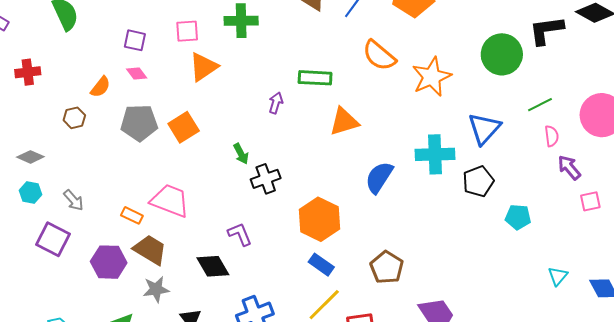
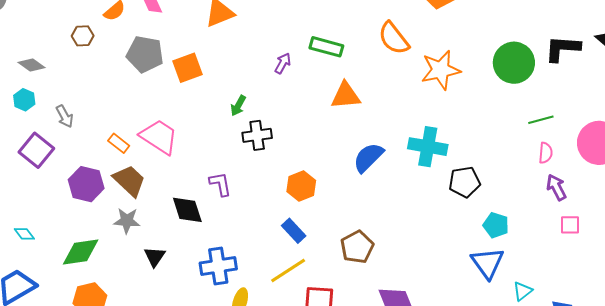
blue triangle: (484, 129) -> (488, 263), moved, turned -30
green arrow: (241, 154) -> (238, 106), turned 45
orange hexagon: (319, 219) -> (301, 186), size x0.7

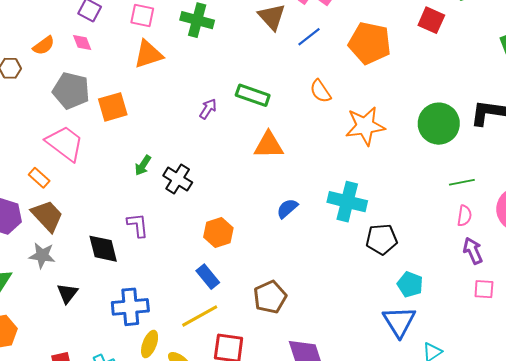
orange semicircle: (394, 38) -> (320, 91), size x0.7
green arrow: (238, 106) -> (143, 165), moved
black cross: (257, 135) -> (178, 179), turned 36
pink trapezoid: (159, 137) -> (65, 143), moved
blue semicircle: (368, 157) -> (287, 208), size x0.7

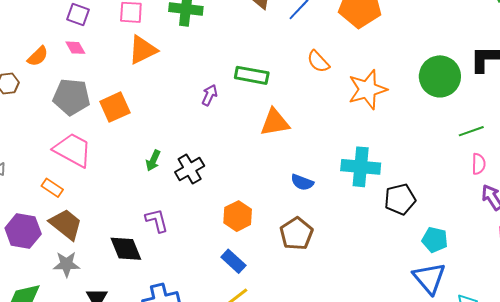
black cross: (178, 179) -> (190, 169), turned 36
blue semicircle: (287, 208) -> (302, 182), turned -110
brown pentagon: (270, 297) -> (296, 234), moved

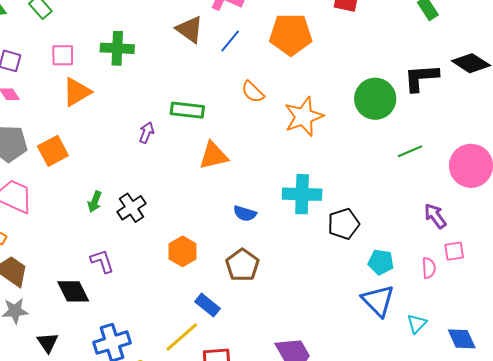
pink semicircle: (479, 164) -> (429, 268), moved
blue rectangle: (233, 261) -> (208, 305), moved

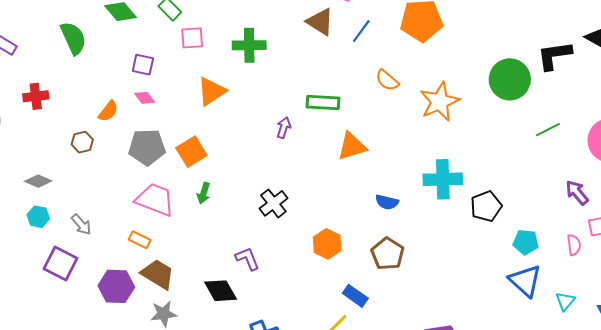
pink square: (63, 55) -> (192, 38), moved
green arrow: (95, 202) -> (204, 193), moved

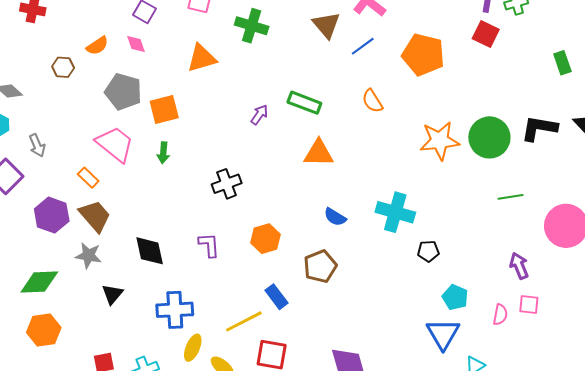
orange star: (440, 102) -> (440, 141), moved
green arrow: (204, 193) -> (163, 153), turned -30
black pentagon: (486, 206) -> (428, 251), size x0.7
purple L-shape: (247, 259) -> (209, 245), moved

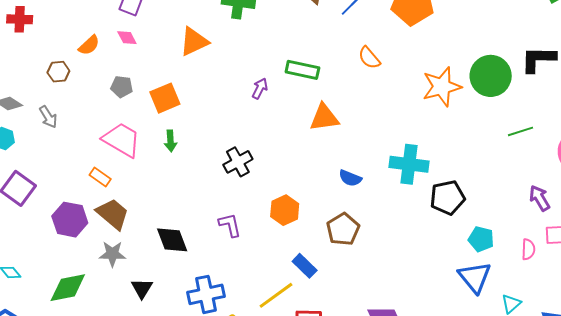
gray pentagon: (123, 92) -> (122, 87), size x0.6
gray arrow: (37, 145) -> (48, 117), moved
black pentagon: (428, 251) -> (447, 198), size x1.6

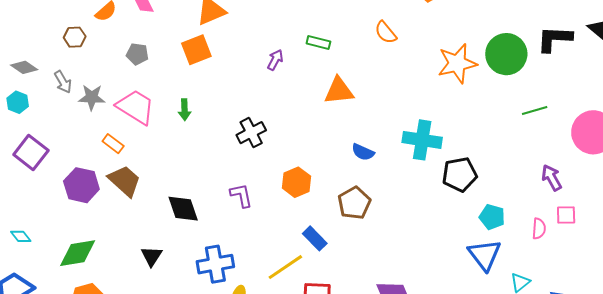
green rectangle: (302, 70) -> (318, 42), size x0.7
orange square: (165, 98) -> (196, 50), moved
gray star: (112, 254) -> (92, 97), moved

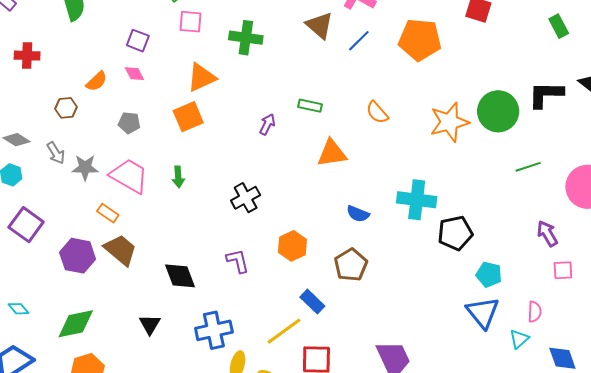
orange semicircle: (386, 32) -> (377, 112), moved
pink semicircle: (539, 229) -> (535, 312), moved

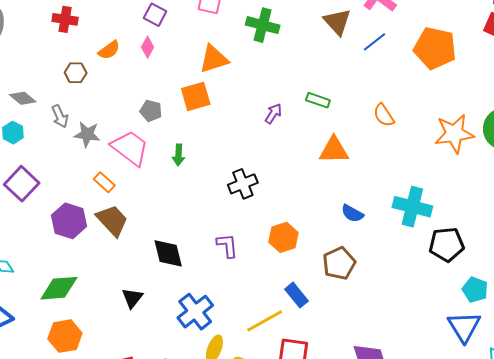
red cross: (27, 56) -> (65, 19), moved
pink diamond: (134, 74) -> (148, 47), turned 50
gray pentagon: (129, 123) -> (151, 111), moved
blue cross: (214, 330) -> (195, 312), turned -33

